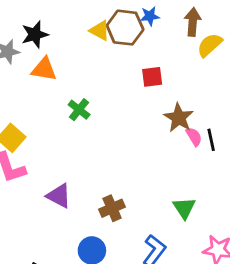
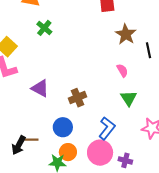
green cross: (79, 110) -> (44, 28), moved
pink semicircle: (194, 137) -> (122, 70), moved

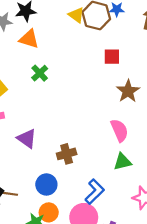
pink semicircle: (122, 70) -> (119, 130), size x1.5
green triangle: (129, 98) -> (122, 162), turned 42

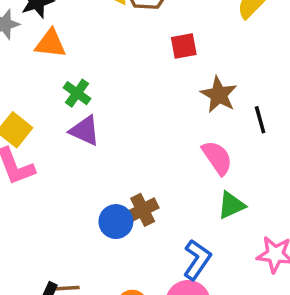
purple triangle: (27, 139) -> (85, 131), moved
blue circle: (46, 184) -> (116, 222), moved

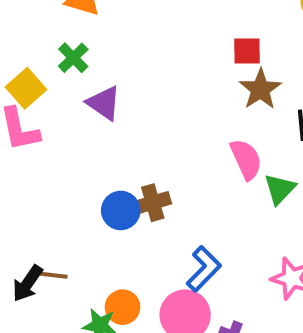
red square: (184, 46) -> (247, 51), moved
green cross: (77, 93) -> (73, 58), moved
green triangle: (231, 205) -> (280, 189), moved, turned -32

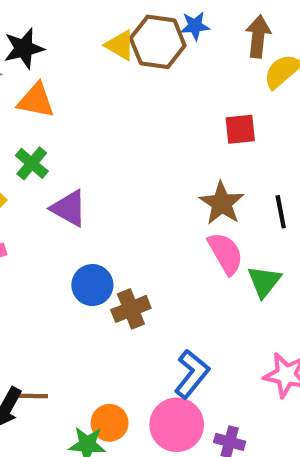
red square: (247, 51) -> (240, 129), moved
brown star: (260, 89) -> (222, 203), moved
blue circle: (121, 210) -> (92, 285), moved

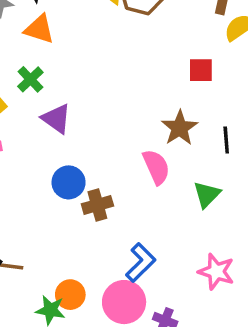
pink semicircle: (226, 253) -> (156, 167), moved

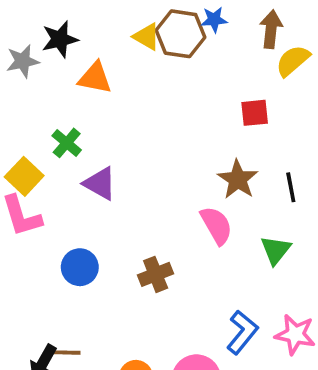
orange triangle: (39, 29) -> (95, 78), moved
blue circle: (69, 182) -> (80, 267), moved
blue L-shape: (141, 263) -> (242, 332), moved

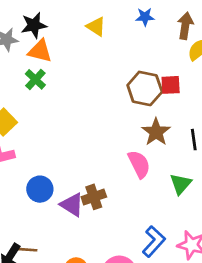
brown hexagon: (181, 34) -> (145, 88), moved
orange triangle: (95, 78) -> (40, 51), moved
green cross: (67, 143) -> (35, 79), moved
purple triangle: (100, 183) -> (72, 205), moved

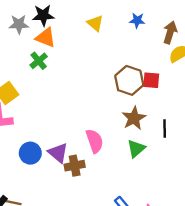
pink semicircle: (139, 164) -> (95, 141), moved
green triangle: (181, 184) -> (136, 149), moved
purple triangle: (72, 205) -> (58, 153), moved

